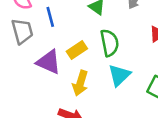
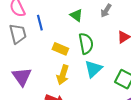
yellow rectangle: (77, 50) -> (60, 49), turned 56
purple triangle: (49, 62) -> (22, 77), moved, turned 30

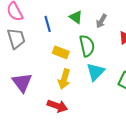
gray arrow: (106, 11) -> (101, 21), moved
blue line: (40, 23) -> (48, 24), moved

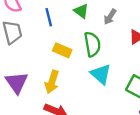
cyan triangle: (96, 72) -> (101, 74), turned -36
yellow arrow: (64, 79) -> (52, 82), moved

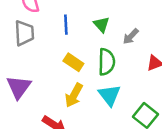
yellow arrow: (52, 82) -> (74, 95), moved

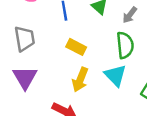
gray trapezoid: (24, 33) -> (25, 39), moved
green semicircle: (107, 62) -> (125, 45), moved

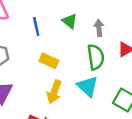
gray arrow: (130, 15) -> (99, 28), turned 140

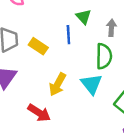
blue line: (36, 27) -> (68, 35), moved
yellow rectangle: (49, 61) -> (38, 46), moved

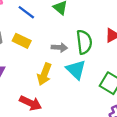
gray arrow: (111, 28) -> (59, 47), moved, turned 98
blue line: (68, 35) -> (26, 12), moved, turned -42

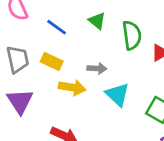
green semicircle: (84, 42) -> (132, 35), moved
yellow arrow: (44, 74) -> (72, 88), moved, turned -100

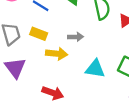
cyan triangle: (117, 95) -> (95, 69), moved, turned -30

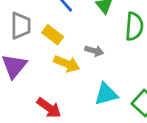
cyan triangle: (95, 69) -> (106, 94), turned -40

